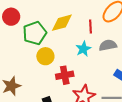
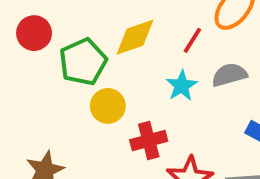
red line: (91, 26) -> (192, 40), turned 40

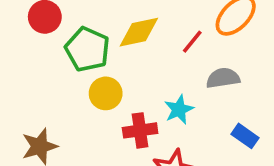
green pentagon: (83, 62) -> (87, 49), turned -30
cyan star: (182, 86) -> (179, 110), moved

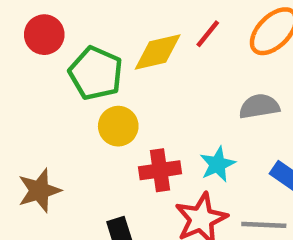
red line: (192, 42) -> (208, 34), moved
cyan star: (179, 110) -> (217, 164), moved

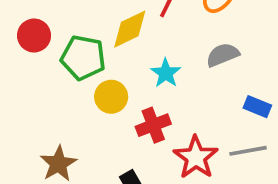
cyan star: (217, 164) -> (166, 73), moved

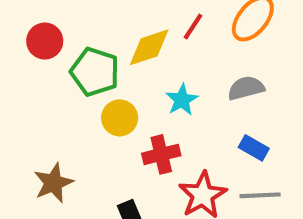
blue rectangle: (257, 107) -> (254, 148), moved

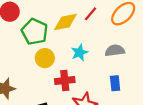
blue rectangle: (254, 148) -> (115, 83), turned 48

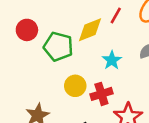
yellow circle: (45, 58) -> (75, 86), moved

